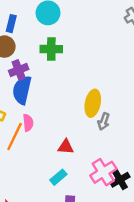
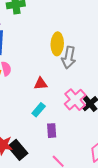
gray arrow: (104, 121) -> (69, 57), size x1.5

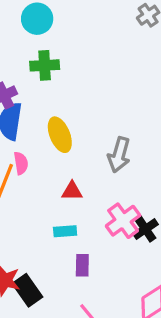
yellow ellipse: (57, 44) -> (60, 135), moved, turned -30
cyan rectangle: (39, 110) -> (65, 231), turned 40

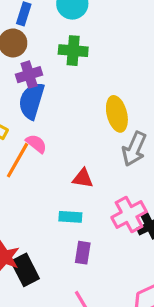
yellow ellipse: (60, 135) -> (117, 114), moved
pink semicircle: (21, 163) -> (36, 144), turned -50

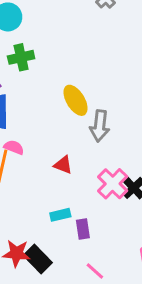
red triangle: (83, 178) -> (63, 165), turned 30
cyan rectangle: (70, 217) -> (60, 215), moved

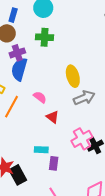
gray arrow: (100, 126) -> (84, 98), turned -135
pink semicircle: (14, 147) -> (40, 97), moved

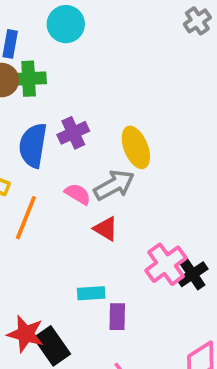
green cross: (45, 37) -> (29, 79), moved
purple cross: (17, 53) -> (73, 133), moved
gray arrow: (84, 98) -> (114, 185), moved

